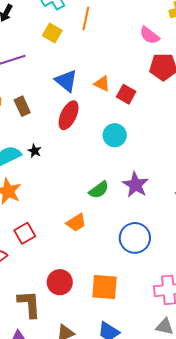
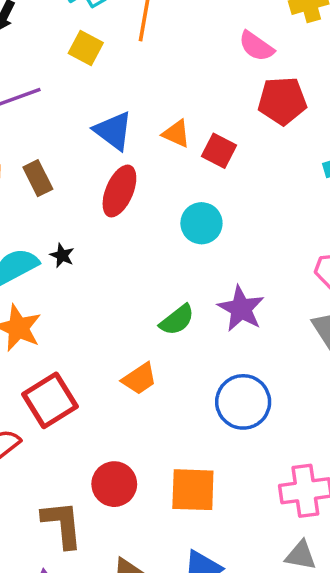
red square: (25, 233) -> (50, 400), size x1.4

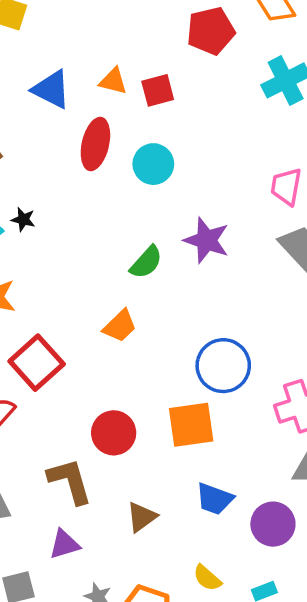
red square: (219, 151) -> (158, 90), turned -32
red ellipse: (119, 191) -> (95, 144), moved
blue circle: (243, 402) -> (223, 366), moved

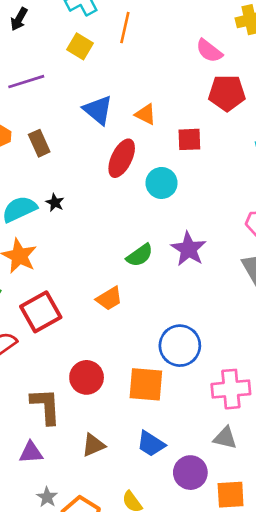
red square: (158, 90) -> (189, 139), moved

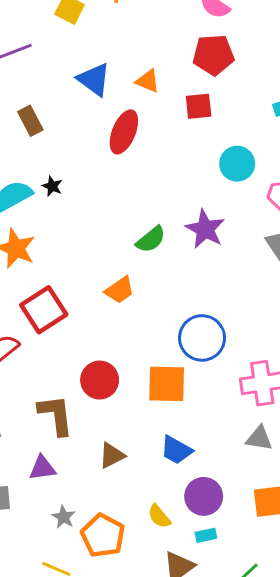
red pentagon: (227, 93) -> (213, 55), moved
cyan circle: (162, 183) -> (237, 164), moved
purple circle: (190, 473) -> (204, 496), moved

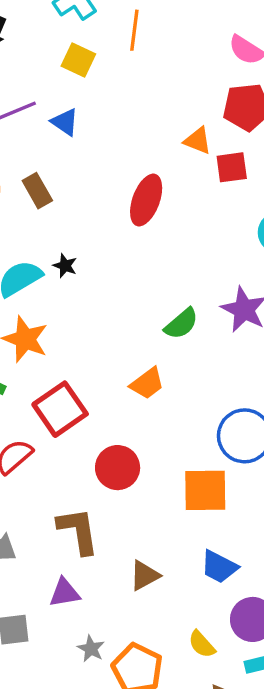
blue triangle: (94, 79) -> (65, 122), moved, size x0.7
orange triangle: (148, 81) -> (198, 141), moved
red circle: (100, 380) -> (118, 468), moved

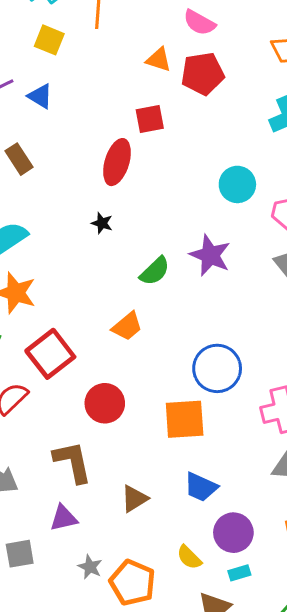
orange triangle: (198, 141) -> (159, 60), moved
red square: (232, 167) -> (150, 119), moved
black star: (65, 266) -> (102, 223), moved

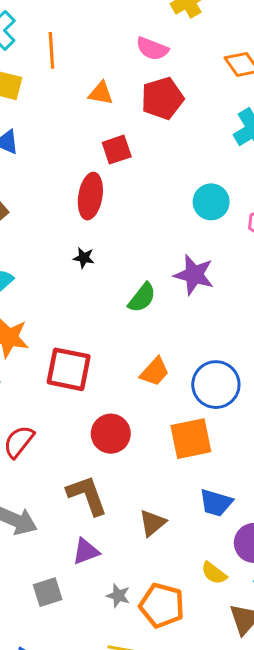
orange triangle: (159, 60) -> (101, 93), moved
orange trapezoid: (127, 326) -> (155, 372), moved
red square: (50, 354) -> (69, 369), moved, turned -33

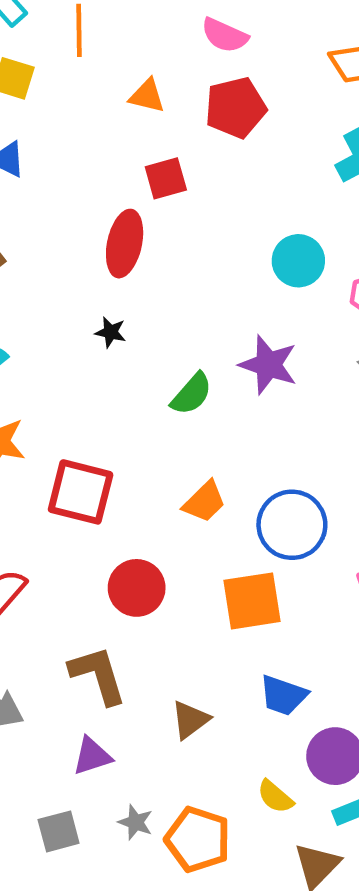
gray square: (48, 592) -> (59, 831), moved

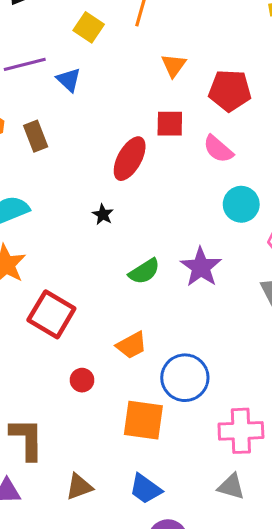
pink semicircle: (225, 35) -> (218, 149), moved
orange triangle: (147, 96) -> (174, 65), turned 36
red circle: (137, 588) -> (82, 380), moved, size x0.6

